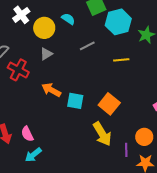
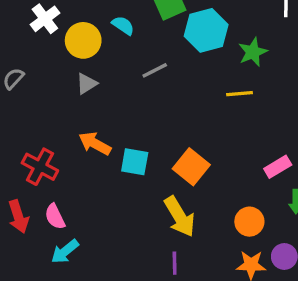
yellow line: (121, 60) -> (239, 94), moved
red cross: (18, 70) -> (40, 167), moved
purple line: (126, 150) -> (175, 263), moved

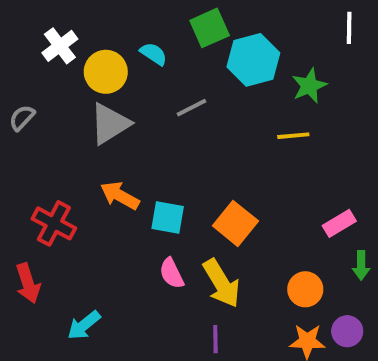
gray triangle: (87, 84) -> (110, 124), size x1.6
pink semicircle: (55, 217) -> (172, 273), moved

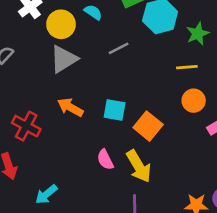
cyan square: (168, 217) -> (115, 110), moved
orange circle: (305, 289) -> (194, 101), moved

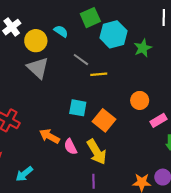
gray line: (119, 48) -> (81, 60), turned 63
gray triangle: (64, 59) -> (38, 68), turned -45
yellow line: (187, 67) -> (99, 74), moved
orange arrow: (70, 107) -> (49, 136), moved

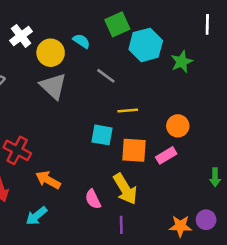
yellow line: (99, 74) -> (128, 110), moved
orange square: (104, 120) -> (134, 150), turned -35
pink rectangle: (159, 120) -> (166, 155), moved
orange arrow: (49, 136) -> (48, 180), moved
pink semicircle: (70, 147) -> (93, 199), moved

